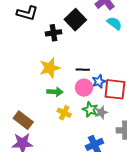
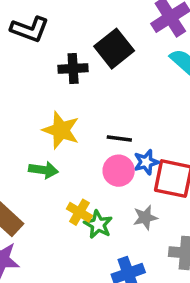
yellow star: (50, 68) -> (61, 130), turned 30
green arrow: (55, 92) -> (43, 170), moved
green star: (90, 110) -> (98, 224), moved

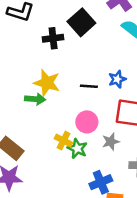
blue star: (146, 162) -> (117, 79), moved
green arrow: (43, 170) -> (35, 99), moved
pink circle: (119, 171) -> (87, 122), moved

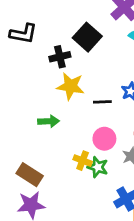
yellow star: (47, 83) -> (71, 86), moved

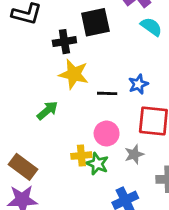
black square: (87, 37) -> (95, 22), turned 32
green arrow: (49, 121) -> (47, 111), turned -42
yellow cross: (83, 161) -> (81, 156), turned -30

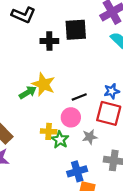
yellow star: (74, 74) -> (44, 84), moved
blue star: (138, 84) -> (112, 91), moved
black line: (107, 93) -> (79, 97), moved, turned -32

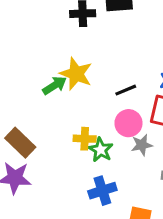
pink circle: (71, 117) -> (128, 123), moved
blue cross: (77, 171) -> (102, 191), moved

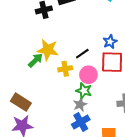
yellow cross: (85, 139) -> (65, 69), moved
gray star: (142, 145) -> (80, 104), moved
green star: (101, 150) -> (84, 91), moved

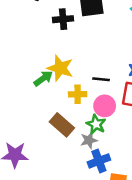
black line: (82, 54) -> (101, 79), turned 32
brown rectangle: (21, 102) -> (62, 125), moved
blue cross: (81, 122) -> (99, 161), moved

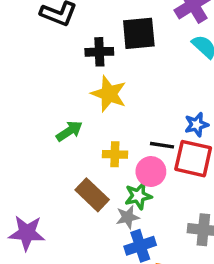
yellow star: (60, 68) -> (109, 94), moved
black line: (101, 79) -> (162, 145), moved
green star: (96, 124) -> (138, 196), turned 30

